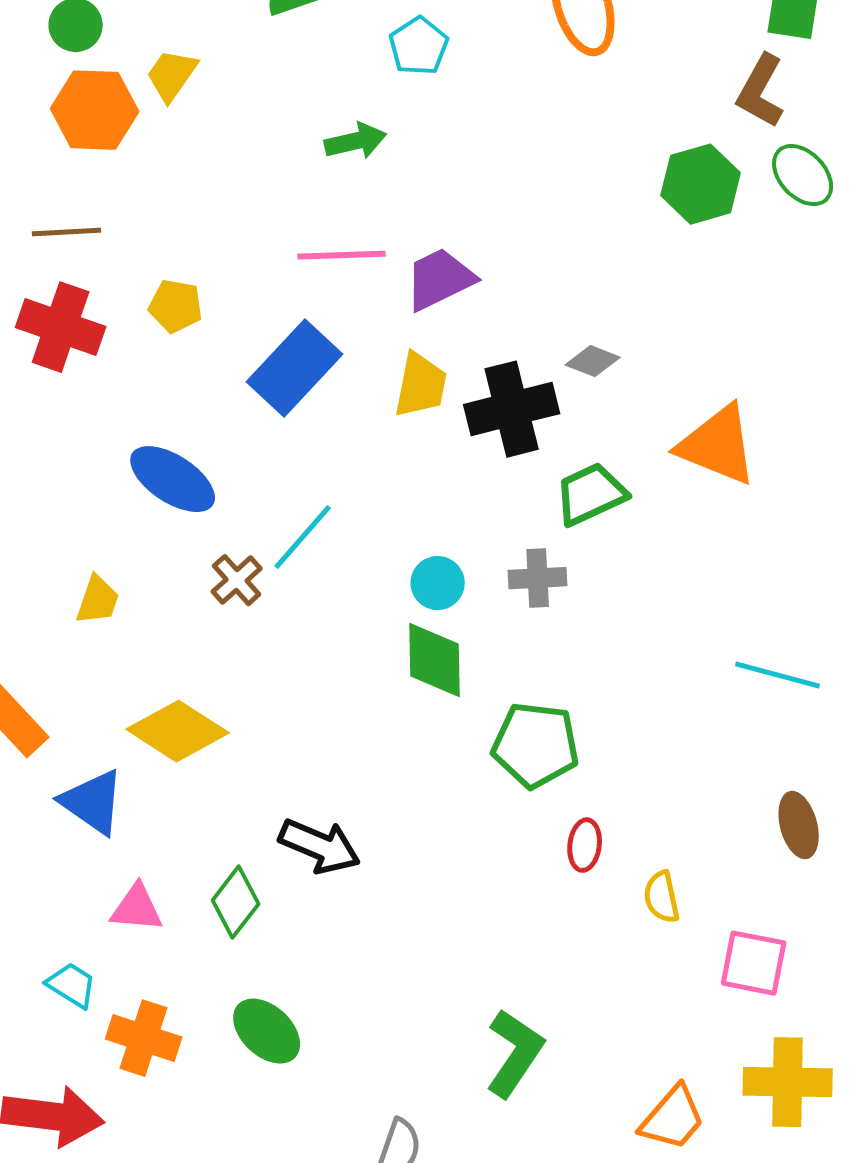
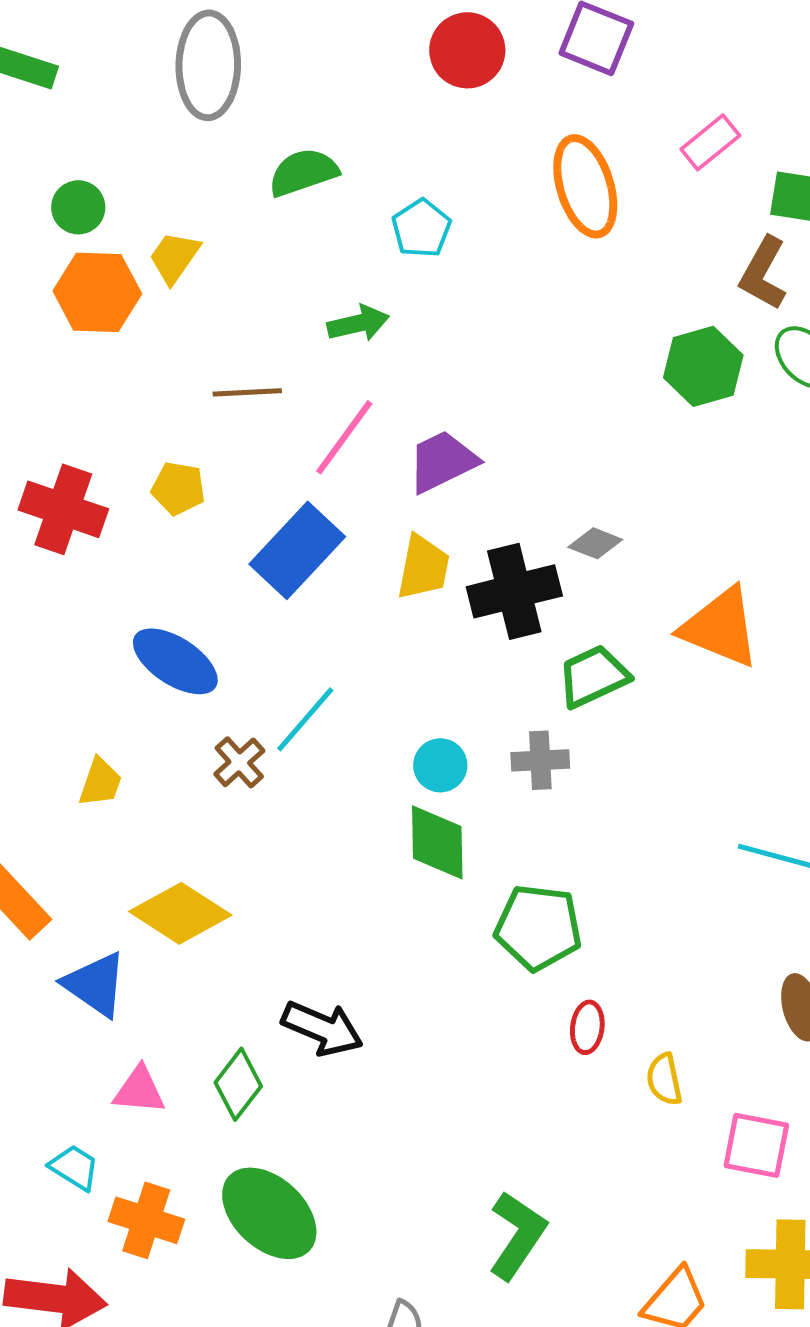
brown line: (67, 232) -> (247, 392), moved
pink line: (342, 255) -> (344, 437), turned -52
green ellipse: (267, 1031) -> (269, 1213), size x1.4

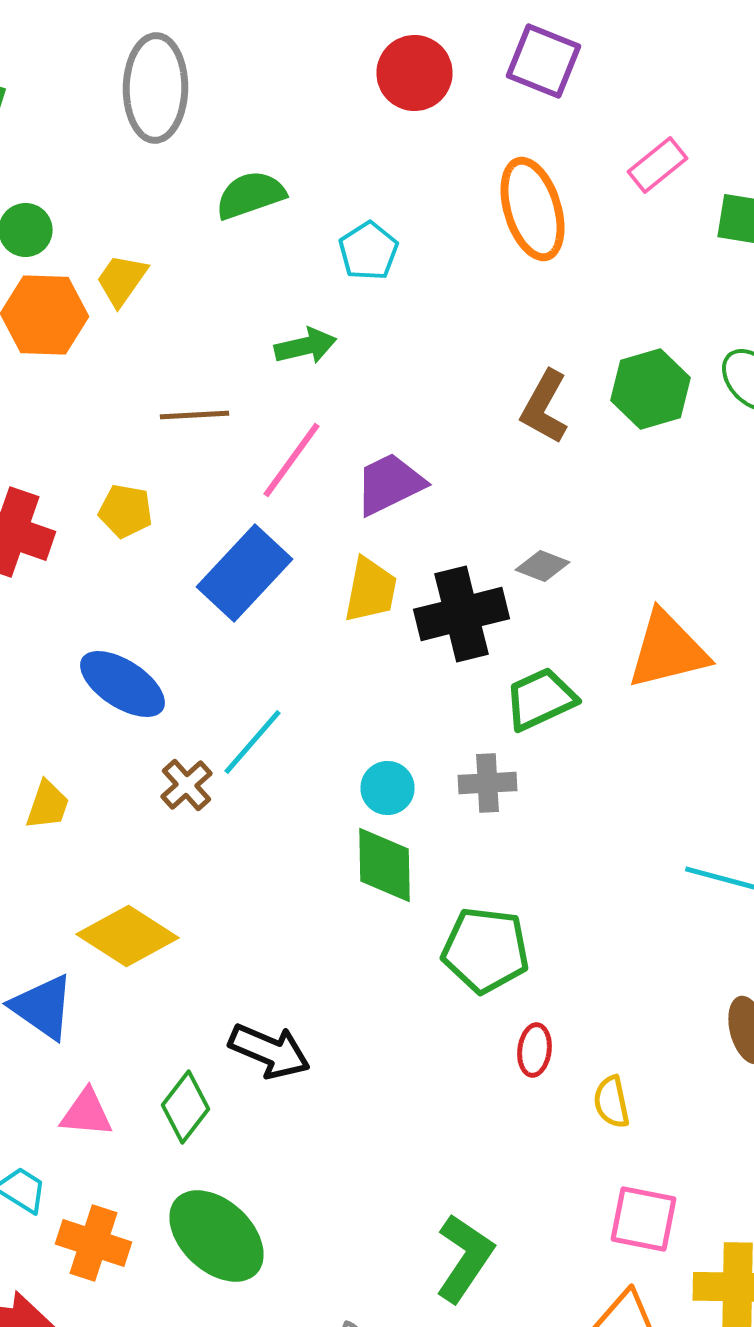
brown L-shape: (763, 273) -> (544, 407), moved
orange triangle: (720, 627) -> (668, 650), turned -36
pink square: (756, 1145) -> (644, 1219), moved

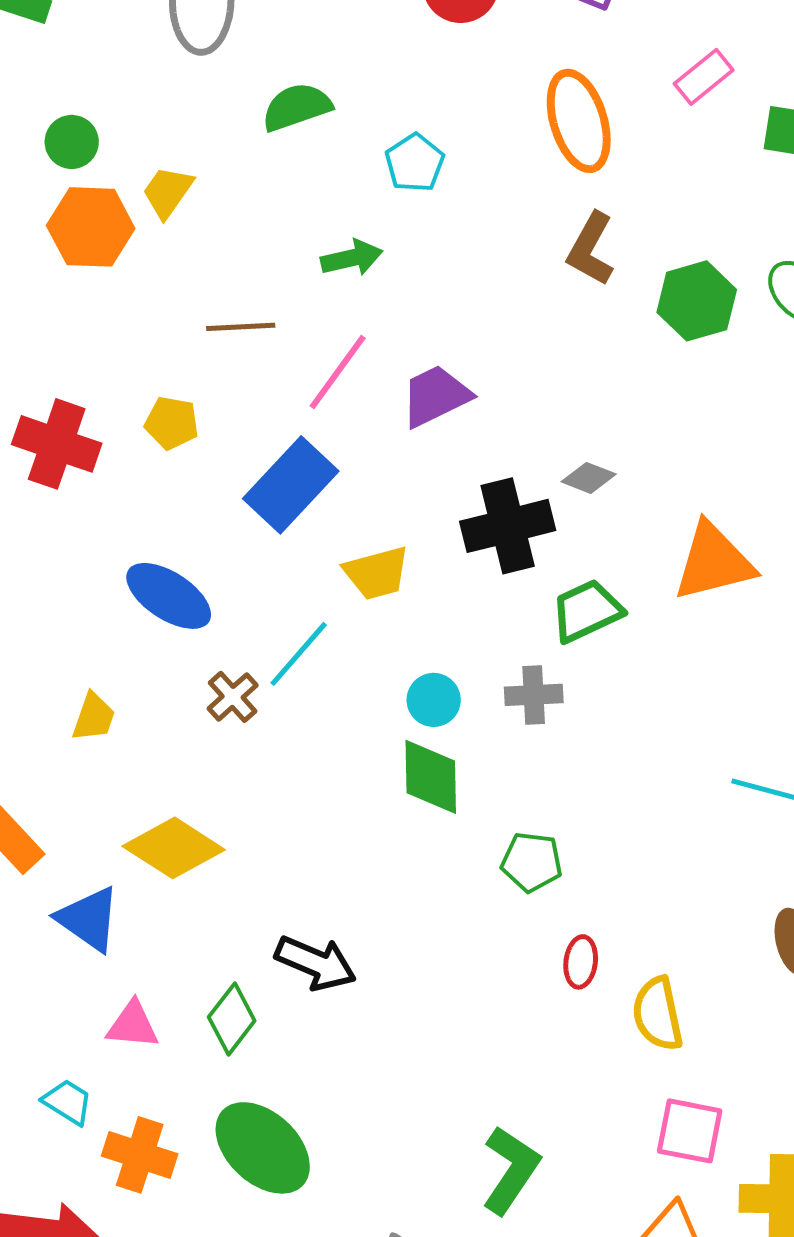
brown L-shape: (544, 407) -> (591, 249), moved
yellow trapezoid: (370, 590) -> (377, 573), moved, turned 64
green pentagon: (486, 950) -> (532, 862), size x0.7
yellow semicircle: (612, 1102) -> (658, 1014), size x1.4

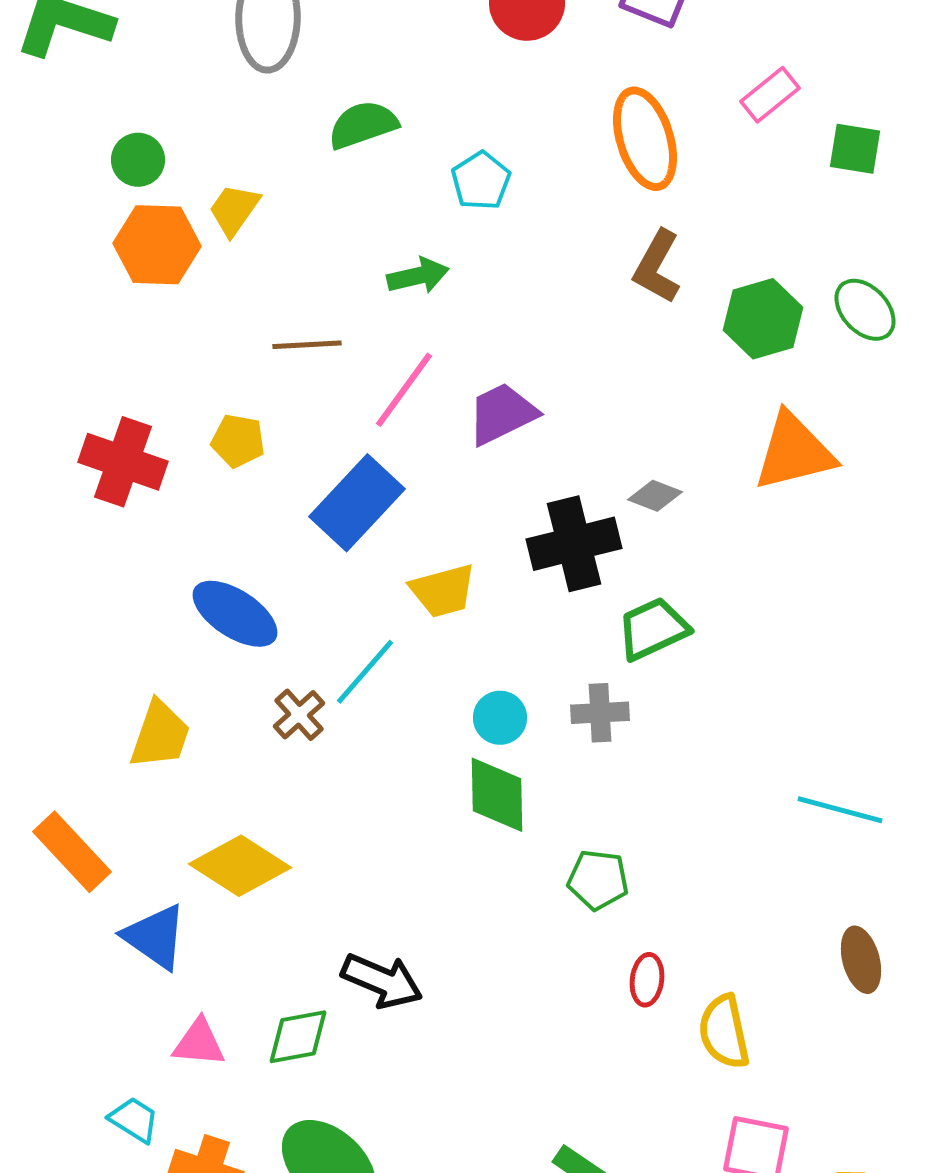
orange triangle: (714, 562) -> (794, 452), moved
yellow trapezoid: (94, 717) -> (160, 735), size x1.4
green diamond: (232, 1019) -> (298, 1037), turned 42

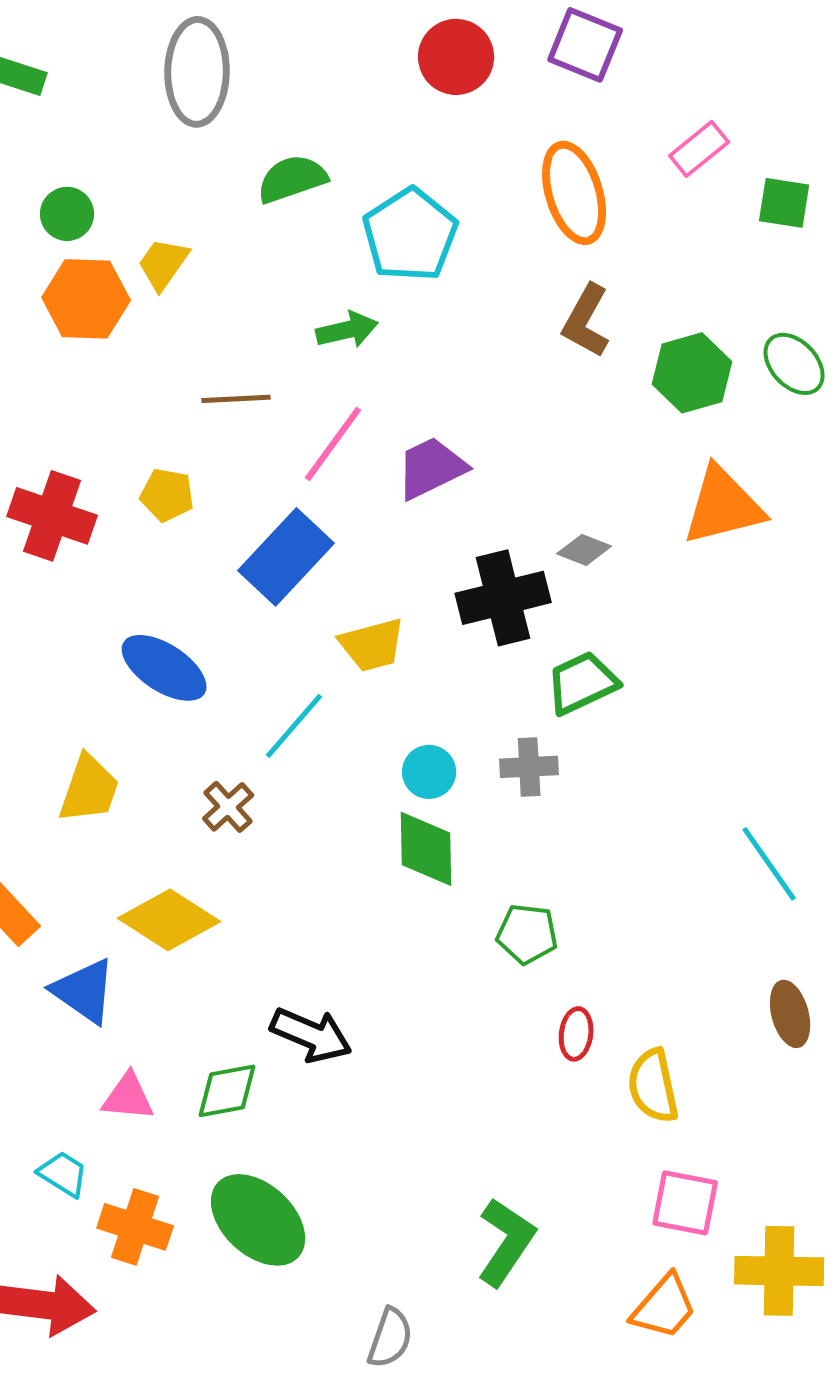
cyan pentagon: (481, 181) -> (410, 235), size x1.6
brown cross: (299, 715) -> (228, 807), moved
cyan line: (840, 810) -> (769, 864), turned 40

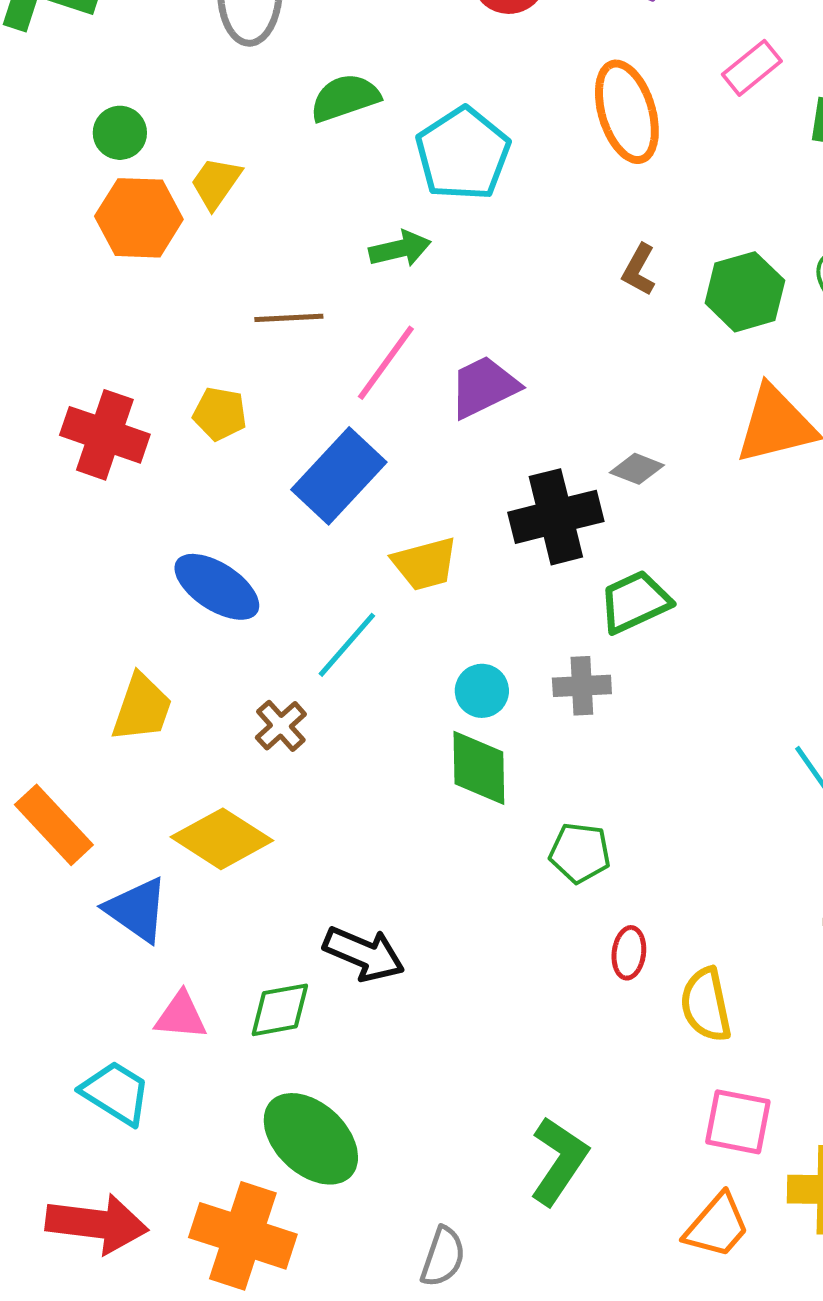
brown L-shape: (586, 321) -> (639, 270), moved, size x0.7
cyan trapezoid: (63, 1174) -> (116, 1093), size x1.4
orange cross: (135, 1227) -> (243, 1236), moved, size x1.4

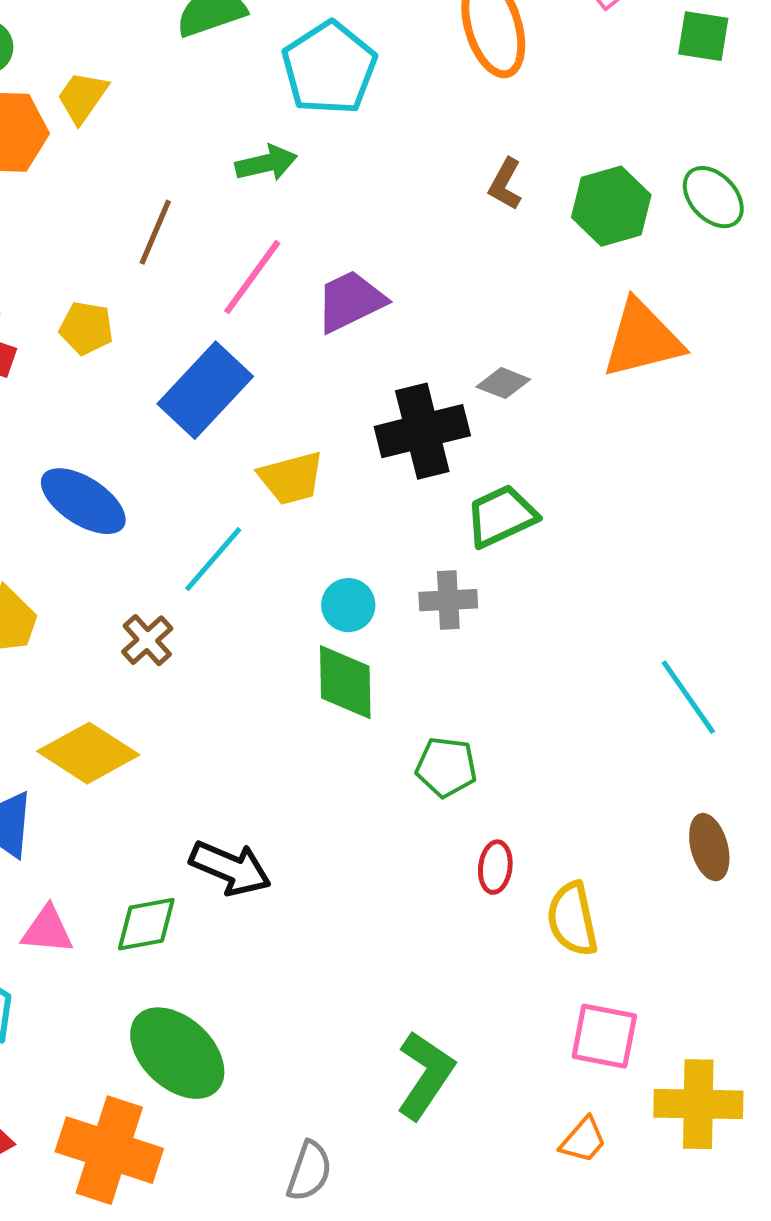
brown line: (289, 318) -> (155, 232), turned -64
orange trapezoid: (717, 1226) -> (583, 1140), size x0.7

